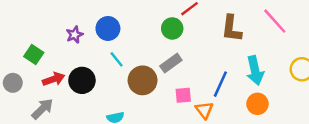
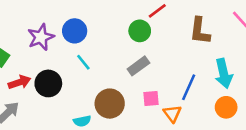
purple star: (75, 35) -> (41, 37), size x1.5
brown circle: (143, 80) -> (110, 104), moved

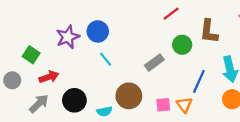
green circle: (140, 31) -> (182, 45), moved
black circle: (48, 83) -> (74, 100), moved
pink square: (151, 99) -> (163, 105), moved

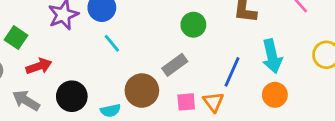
green circle: (182, 45) -> (193, 25), moved
gray rectangle: (154, 63) -> (175, 65), moved
gray arrow: (39, 104) -> (26, 101), turned -105

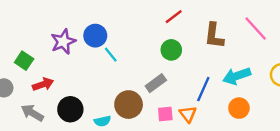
cyan line: (112, 43) -> (111, 55), moved
cyan arrow: (272, 56) -> (237, 76), turned 84

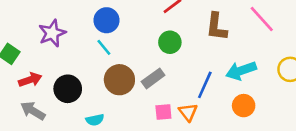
blue circle: (95, 36) -> (107, 20), moved
brown circle: (129, 105) -> (119, 80), moved
black circle: (70, 109) -> (68, 89), moved
gray arrow: (32, 113) -> (33, 111), moved

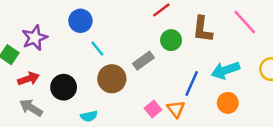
blue circle: (107, 20) -> (80, 21), moved
purple star: (52, 33) -> (35, 38), moved
green circle: (170, 42) -> (171, 40), moved
gray rectangle: (153, 78) -> (143, 61), moved
pink square: (163, 112) -> (153, 109), turned -35

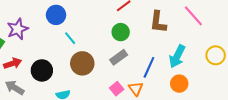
green circle: (171, 40) -> (121, 32), moved
gray rectangle: (143, 61) -> (119, 57), moved
cyan arrow: (225, 70) -> (177, 56), turned -45

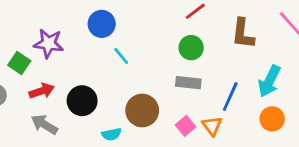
purple star: (18, 29) -> (49, 43), turned 30
gray rectangle: (119, 57) -> (188, 83), turned 42
brown circle: (82, 63) -> (142, 111), moved

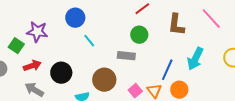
gray rectangle: (188, 83) -> (126, 56), moved
orange circle: (272, 119) -> (179, 90), moved

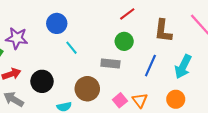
blue line: (167, 70) -> (150, 66), moved
orange circle: (179, 90) -> (176, 99), moved

